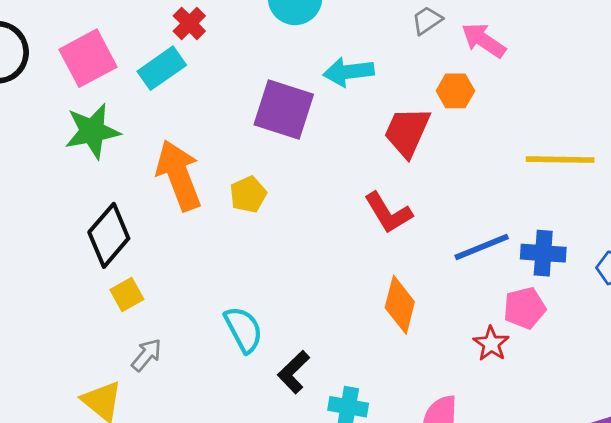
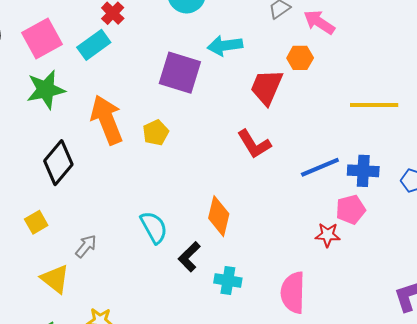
yellow square: (127, 295) -> (36, 222), moved
orange diamond: (400, 305) -> (219, 216), moved
red star: (491, 344) -> (328, 235), turned -30

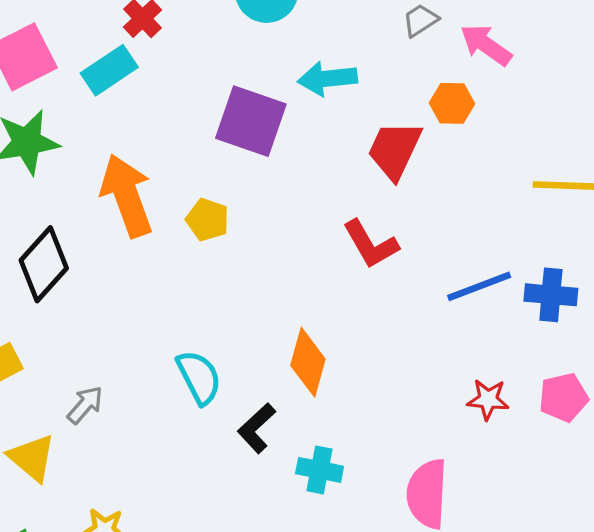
yellow pentagon: (156, 133) -> (207, 220), turned -30
pink pentagon: (351, 210) -> (563, 397), moved

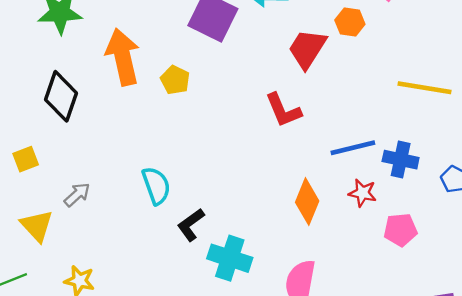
black diamond: (44, 264) -> (61, 96), turned -30
orange diamond: (308, 362) -> (307, 202), moved
red star: (488, 399) -> (363, 193), moved
cyan cross: (320, 470) -> (230, 258), size x1.4

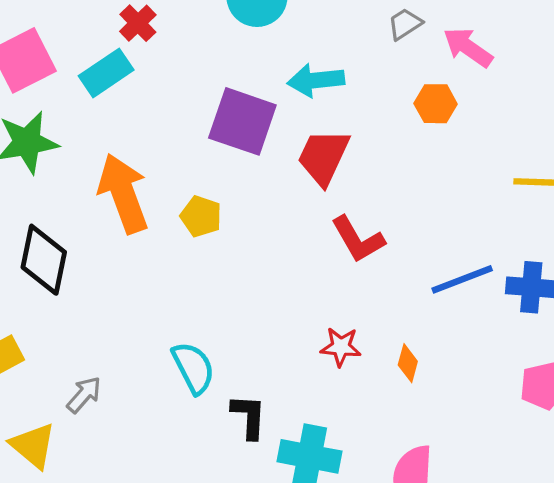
red trapezoid: (307, 49) -> (323, 157), moved
red star: (363, 193) -> (341, 347), moved
orange diamond: (307, 202) -> (408, 363), size x0.6
black L-shape: (191, 225) -> (249, 416), turned 136

